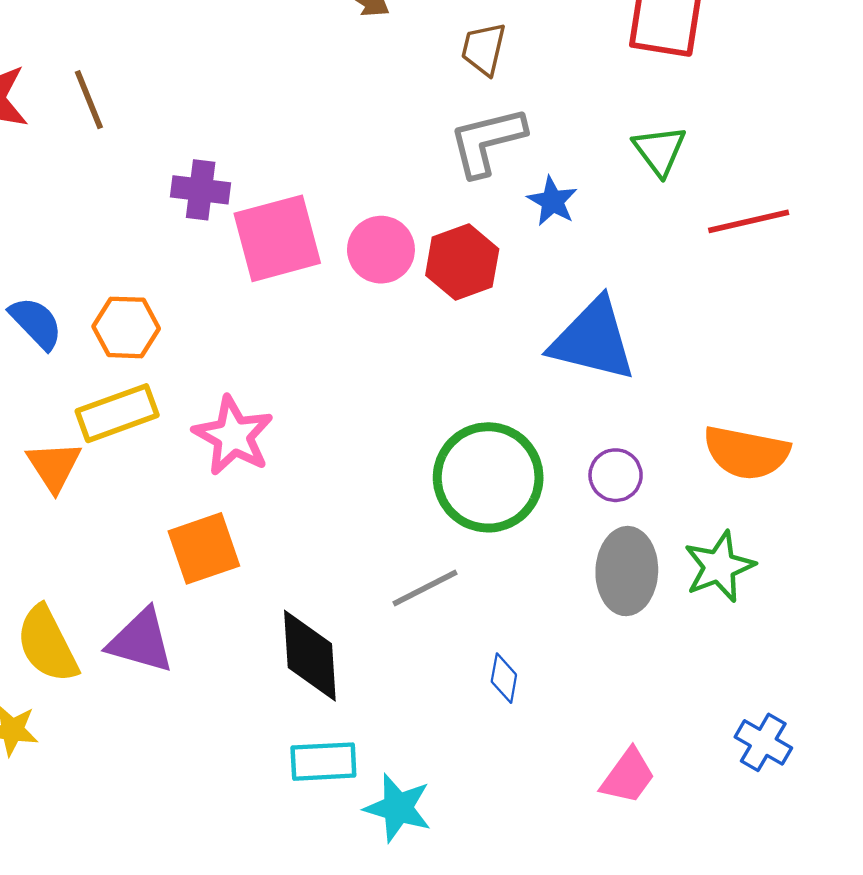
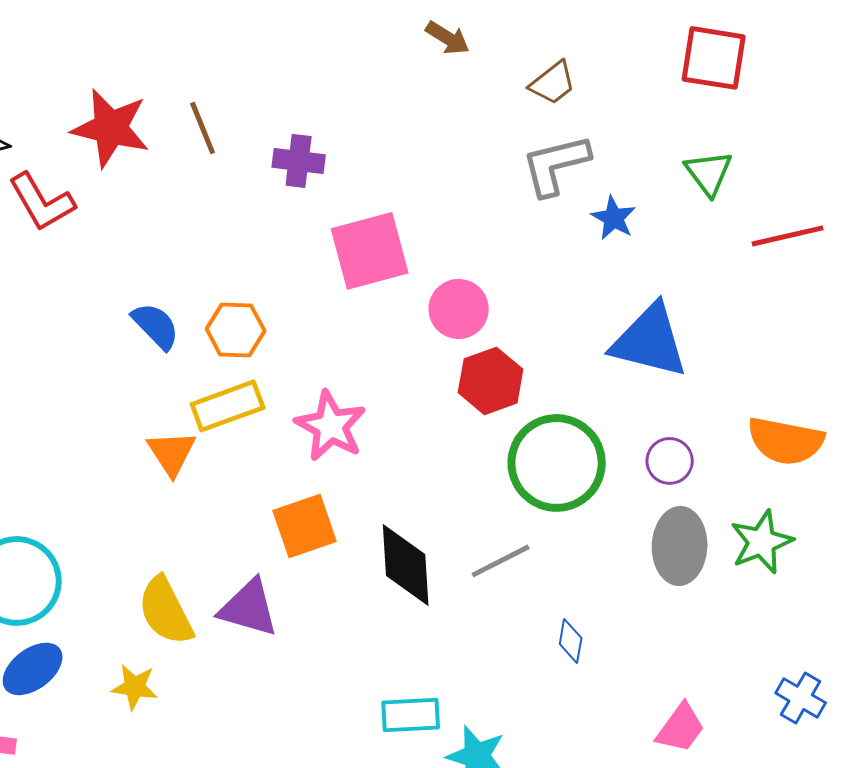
brown trapezoid: (484, 49) -> (553, 83), turned -141
purple cross: (201, 190) -> (299, 161), moved
pink circle: (381, 250) -> (459, 309), moved
red hexagon: (462, 262) -> (491, 381), moved
black diamond: (310, 656) -> (406, 565), moved

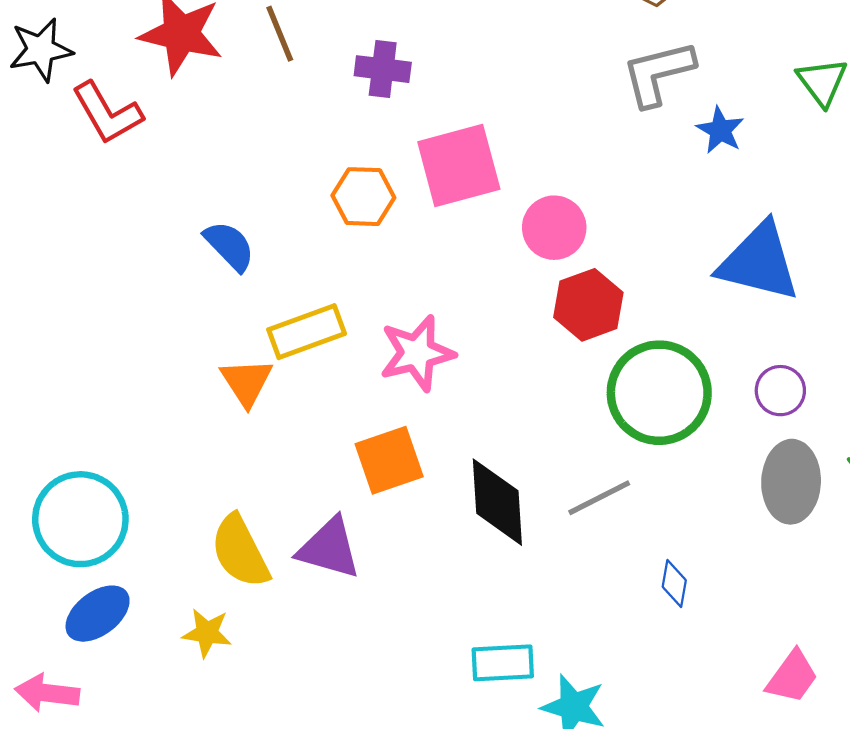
orange hexagon: (236, 330) -> (363, 197), moved
pink star: (331, 426) -> (417, 353), turned 30

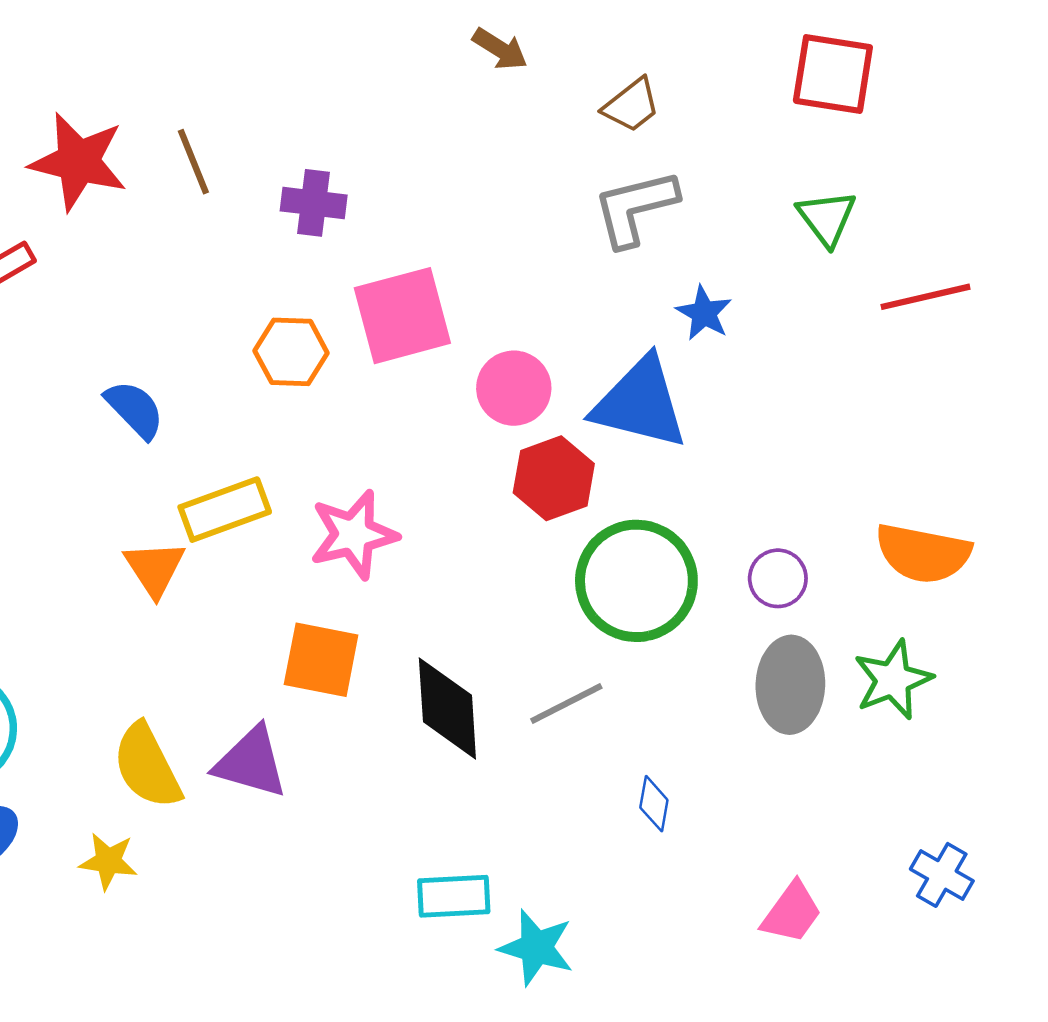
blue star: (720, 130) -> (704, 313), moved
blue triangle: (759, 262) -> (640, 403), moved
orange square: (389, 460) -> (321, 660), turned 30

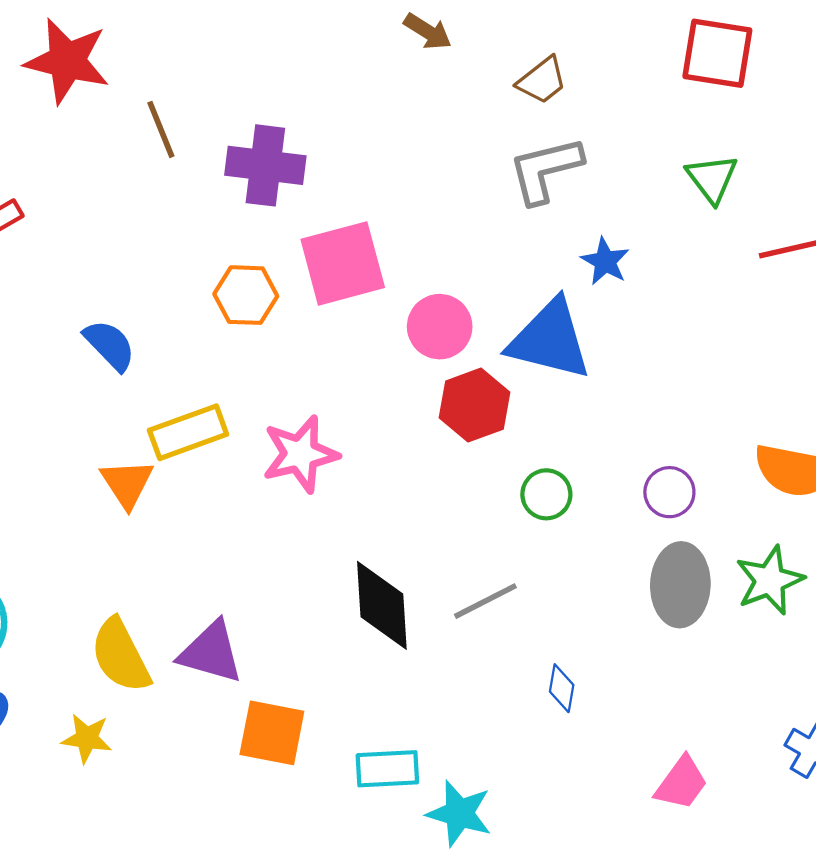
red star: (78, 162) -> (67, 61), moved
purple cross: (314, 203) -> (265, 165), size x1.4
green circle: (636, 581) -> (546, 494), size x0.5
orange square: (321, 660) -> (272, 733), moved

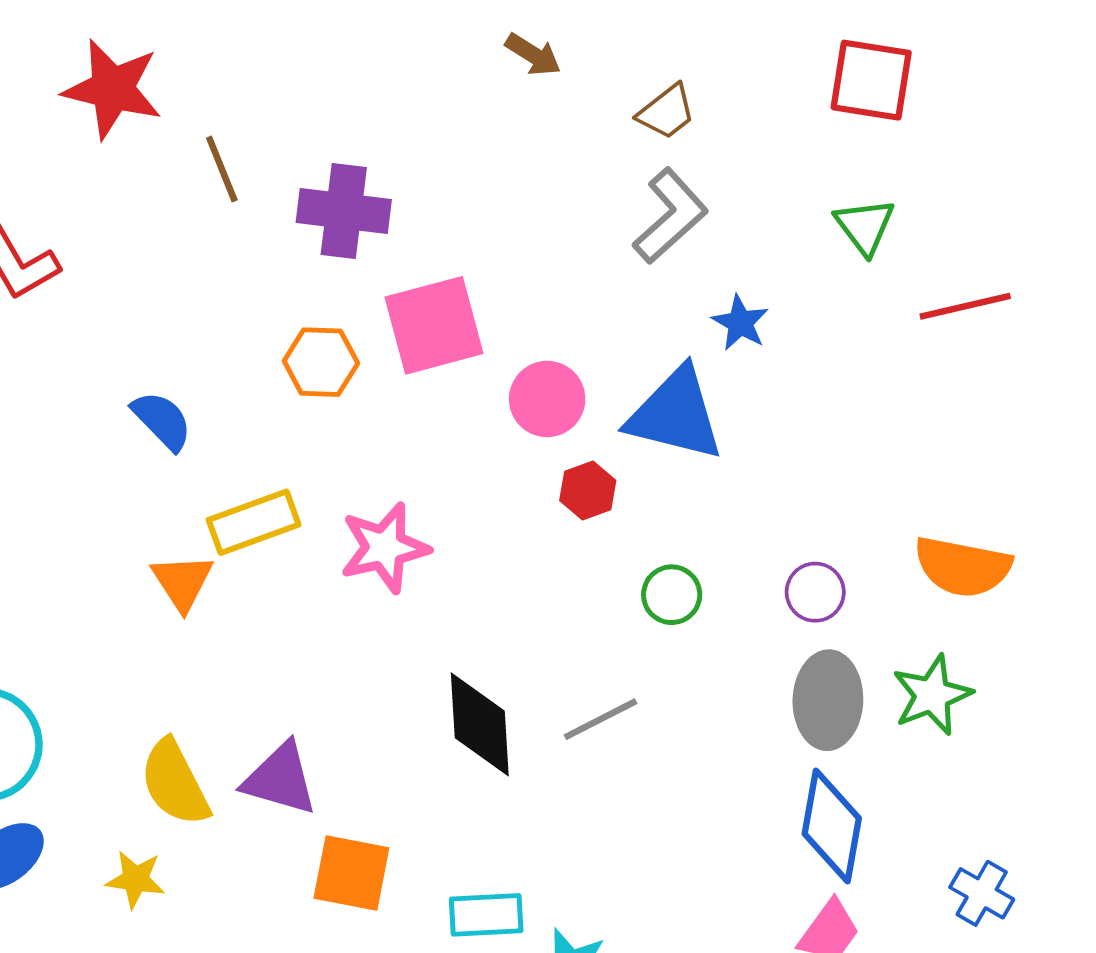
gray L-shape: (545, 170) -> (670, 216), turned 152
red hexagon: (475, 405) -> (588, 490), size x0.7
blue diamond: (562, 688) -> (832, 826), moved, size x2.0

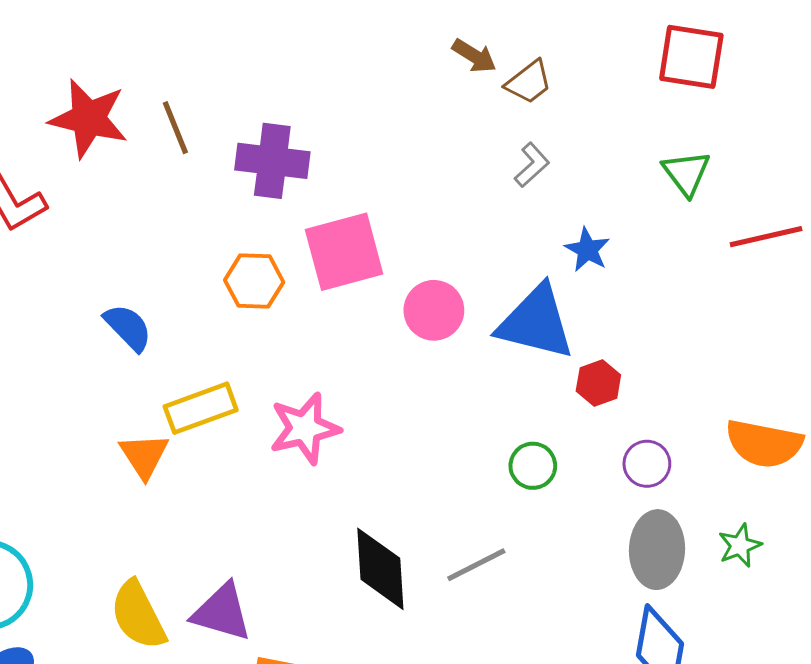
brown arrow: (533, 55) -> (474, 56), moved
red star: (113, 89) -> (89, 118), moved
gray L-shape: (670, 216) -> (532, 165), size x0.6
red hexagon: (588, 490) -> (598, 383), moved
green star: (932, 695) -> (740, 546), size x0.7

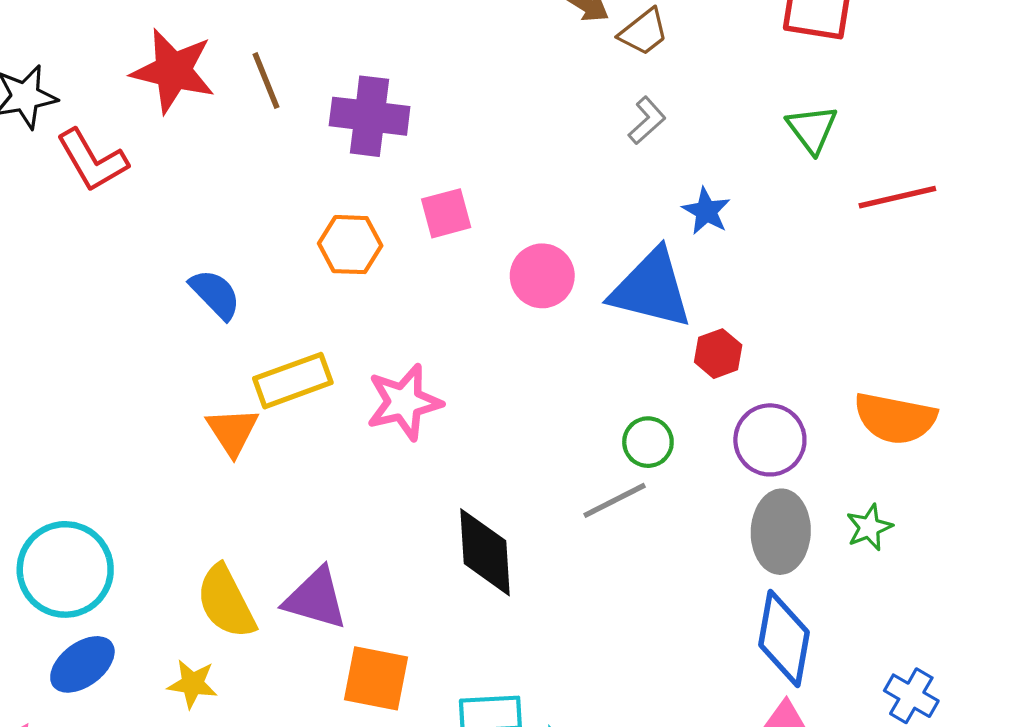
pink square: (344, 252) -> (446, 213), size x0.6
purple circle: (647, 464) -> (770, 440), size x1.4
gray line: (476, 565) -> (615, 500), moved

